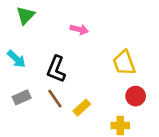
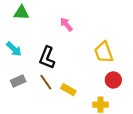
green triangle: (25, 15) -> (21, 13), turned 49
pink arrow: (79, 29) -> (66, 24), turned -144
yellow rectangle: (82, 108) -> (68, 90), turned 72

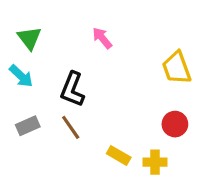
green triangle: (21, 13) -> (29, 38), moved, turned 49
yellow trapezoid: (104, 52) -> (177, 68), moved
yellow rectangle: (68, 90) -> (119, 155), moved

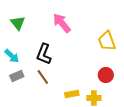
pink arrow: (102, 38) -> (62, 23), size x1.5
cyan arrow: (21, 76) -> (12, 56), moved
yellow rectangle: (119, 155) -> (72, 94), turned -40

